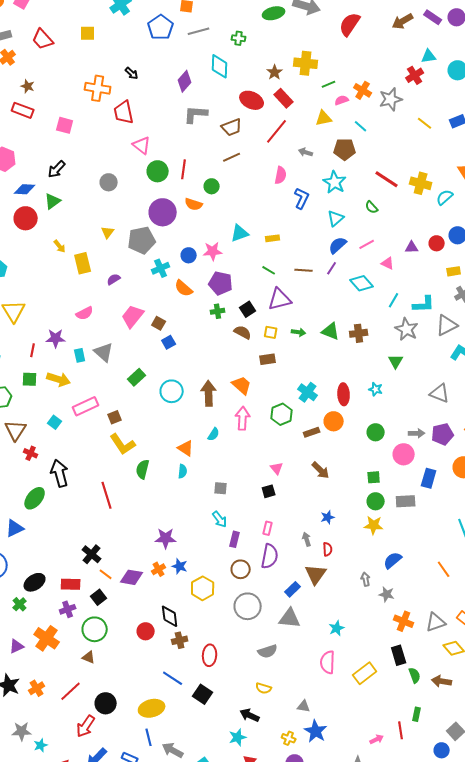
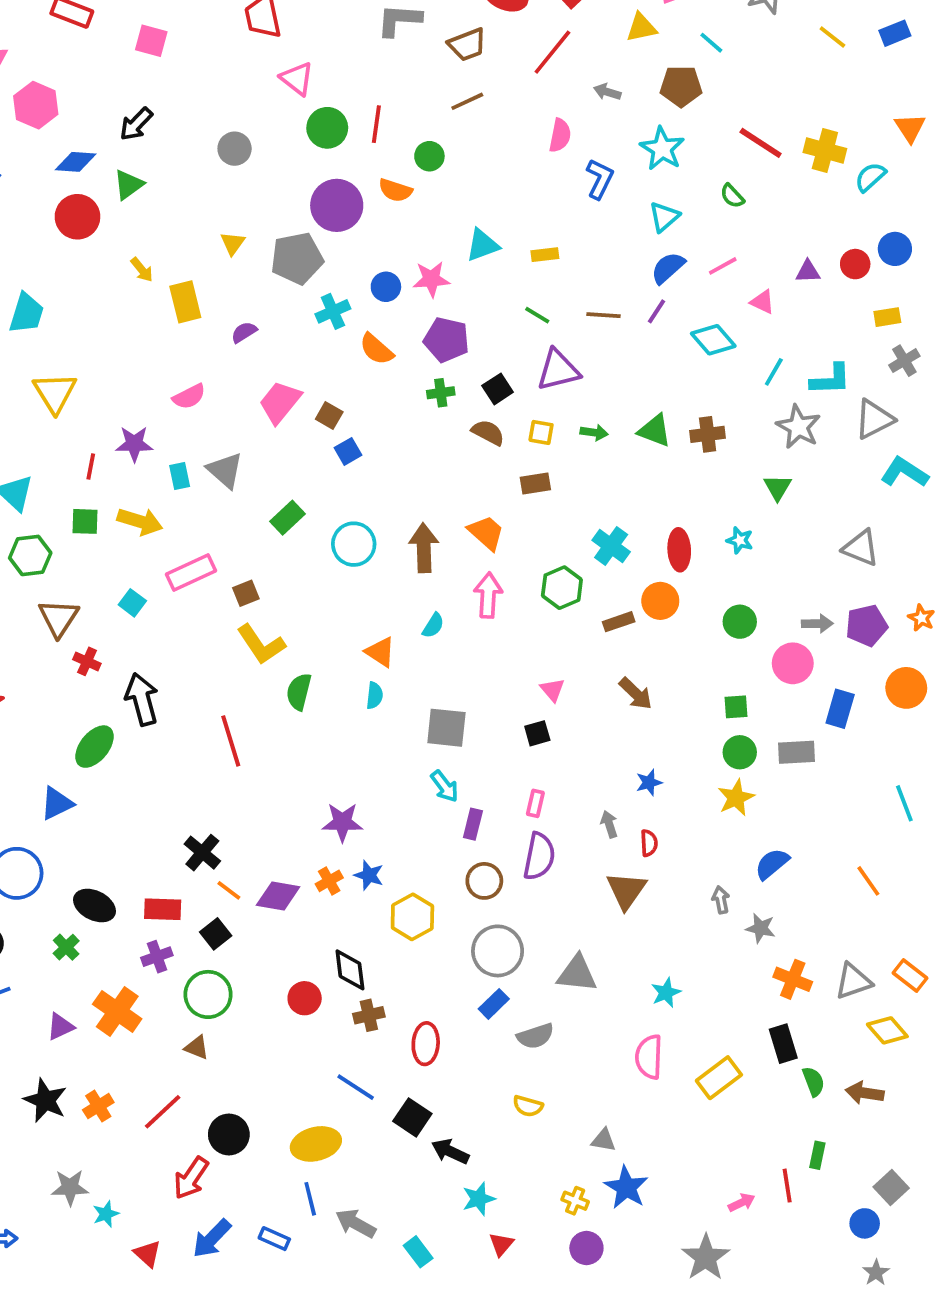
gray square: (221, 488) -> (446, 728), size x1.6
yellow star: (374, 525) -> (736, 798), turned -30
black ellipse: (35, 582) -> (95, 906), turned 60
blue rectangle: (293, 589) -> (494, 1004), moved
black arrow: (250, 715) -> (450, 1151), moved

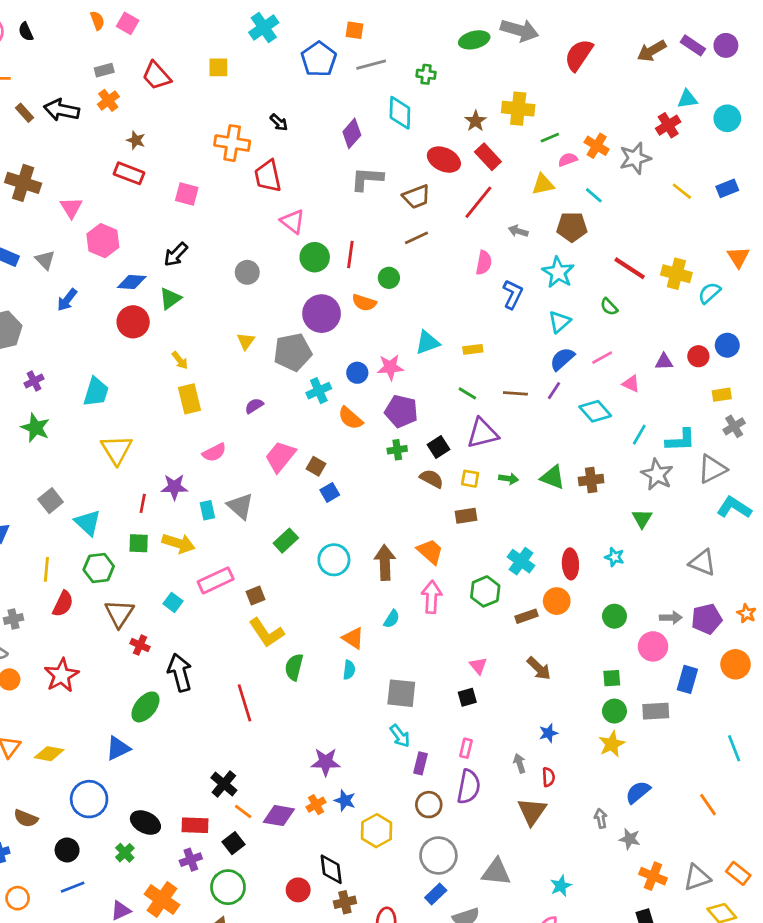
yellow rectangle: (185, 302) -> (189, 399), moved

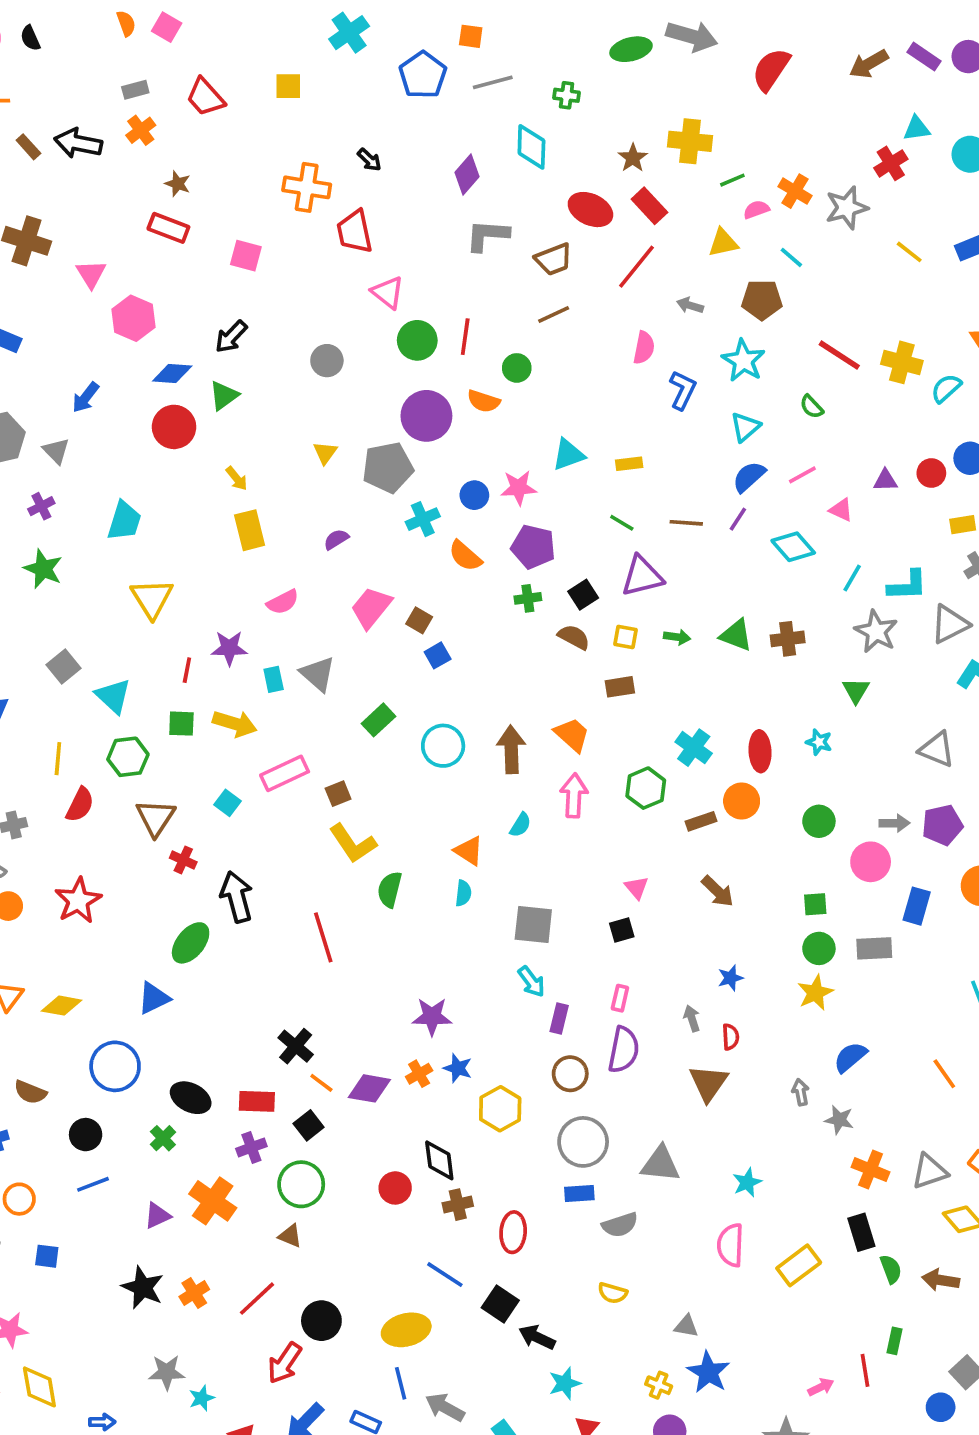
gray triangle: (45, 260) -> (56, 451), moved
blue rectangle: (436, 894) -> (579, 1194), turned 40

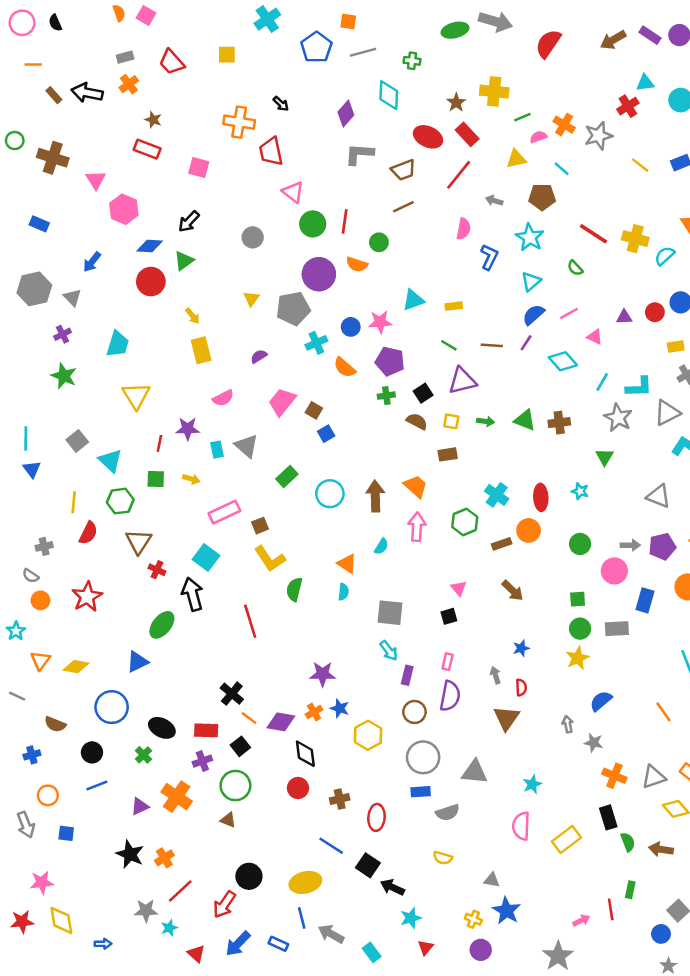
yellow arrow: (235, 724) -> (191, 479), size x0.6
cyan square: (227, 803) -> (206, 557), moved, size x1.5
black diamond: (439, 1160) -> (305, 754), moved
red line: (257, 1299) -> (180, 891), moved

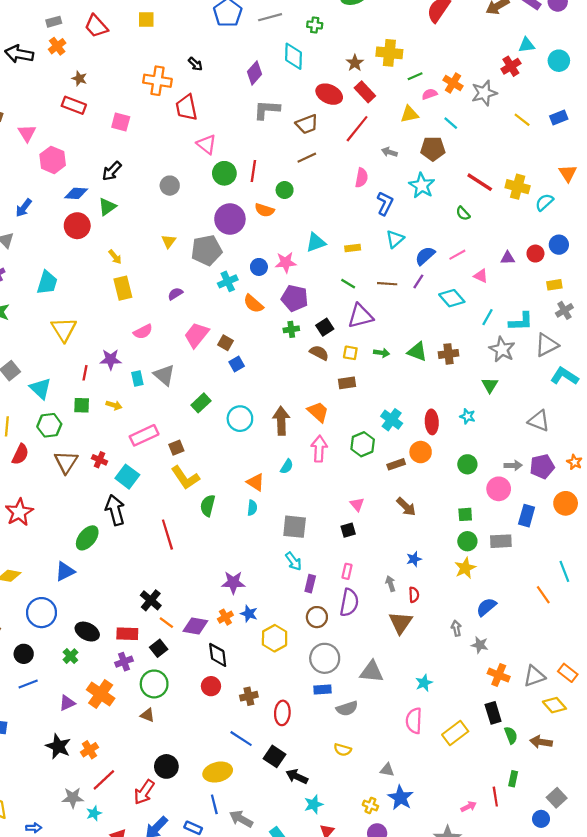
cyan triangle: (531, 282) -> (395, 239), moved
red cross: (157, 570) -> (99, 460), moved
orange line: (663, 712) -> (543, 595), moved

